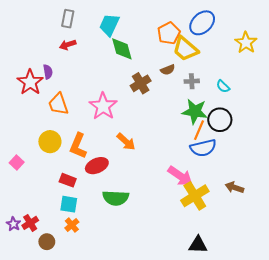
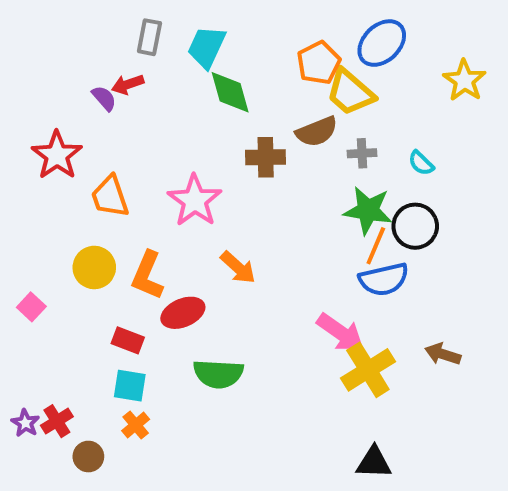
gray rectangle: (68, 19) -> (149, 37), moved
brown semicircle: (168, 70) -> (317, 132), size x1.5
purple semicircle: (48, 72) -> (104, 98), moved, turned -32
brown cross: (141, 83) -> (266, 157), turned 30

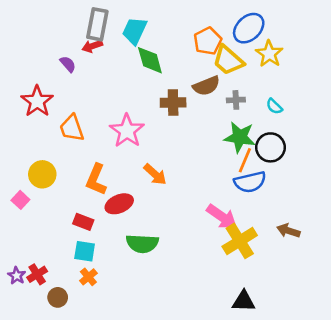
gray rectangle: (149, 37) -> (97, 24), size x1.4
yellow star: (464, 80) -> (269, 54), moved
red arrow: (128, 84) -> (92, 46), moved
yellow circle: (94, 267) -> (42, 174), moved

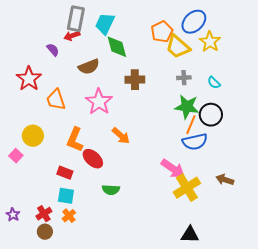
brown semicircle: (206, 86) -> (89, 67), moved
red ellipse: (119, 204) -> (93, 159), turned 65
green semicircle: (142, 244) -> (111, 190), size x0.7
red cross: (37, 274) -> (44, 214), moved

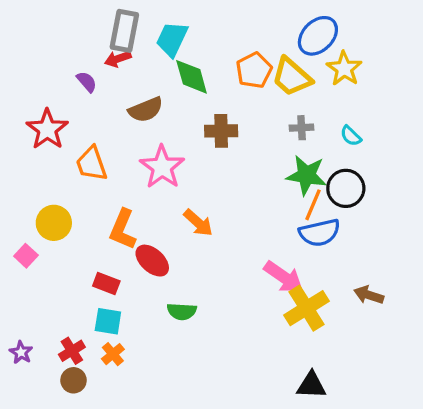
orange pentagon: (162, 32) -> (254, 70), moved

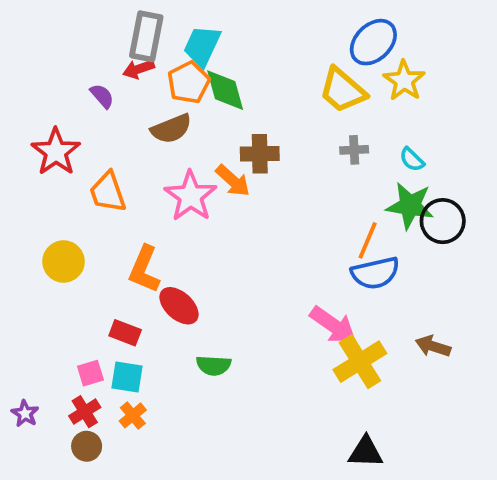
orange pentagon: (254, 70) -> (189, 83), moved
green star: (306, 175) -> (410, 206), moved
black circle: (346, 188) -> (443, 221), moved
orange arrow: (198, 223) -> (233, 181), moved
pink square: (26, 256) -> (90, 373), moved, turned 30

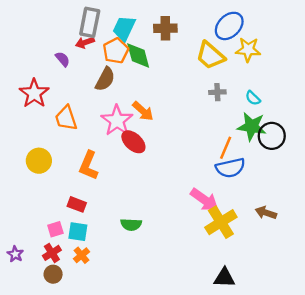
yellow star: (404, 81) -> (248, 50), turned -30
brown semicircle: (171, 129) -> (105, 79), turned -40
brown cross: (260, 154) -> (165, 28), moved
red ellipse: (179, 306) -> (133, 142), moved

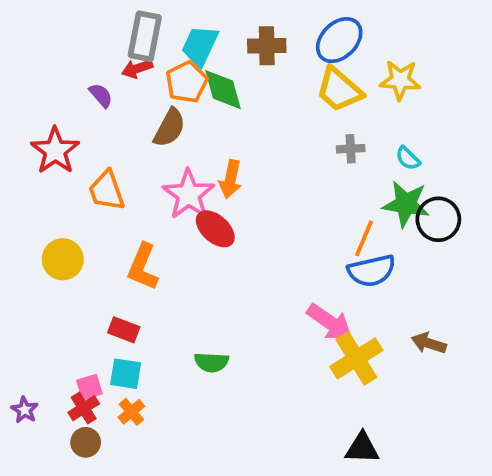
blue ellipse: (229, 26) -> (339, 40), moved
orange arrow: (143, 111) -> (231, 179), turned 60
pink square: (55, 229) -> (89, 387), moved

